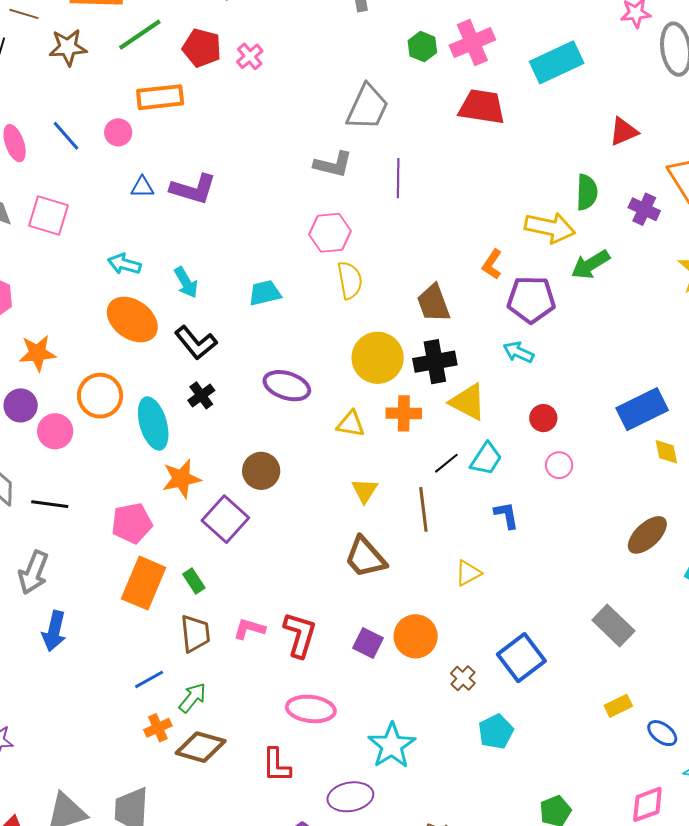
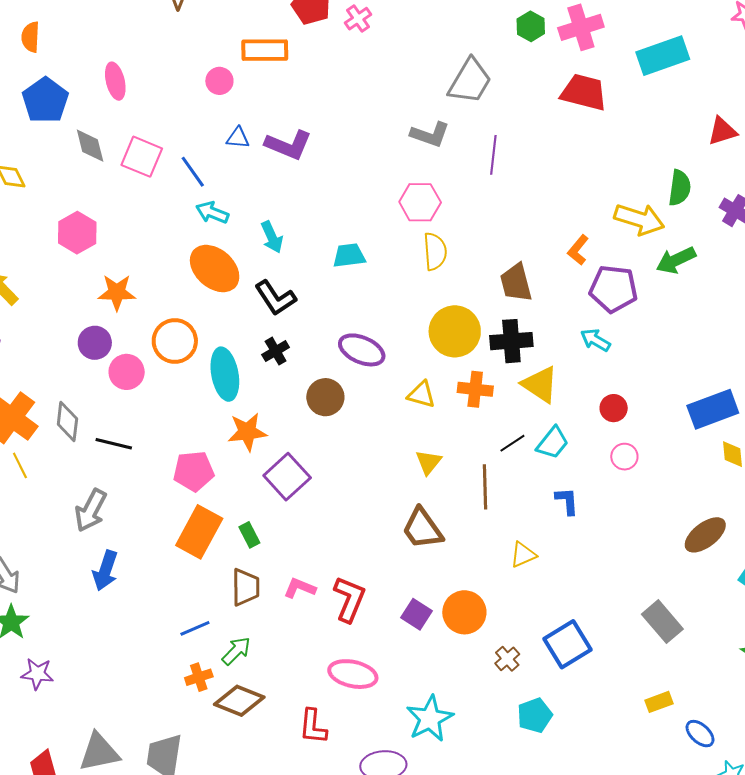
blue line: (66, 136) -> (193, 172), moved
brown circle: (261, 471) -> (325, 397), moved

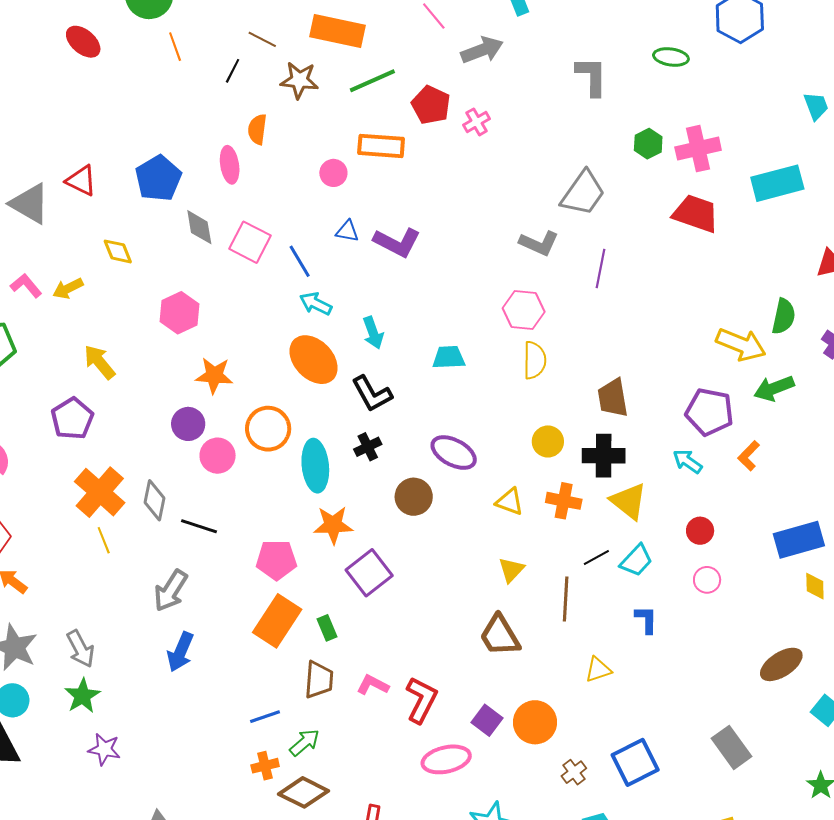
orange semicircle: (31, 37) -> (257, 129), moved
orange L-shape: (578, 250) -> (749, 456), moved
yellow circle: (455, 331) -> (548, 441), size x0.6
pink ellipse: (353, 674) -> (446, 759), moved, turned -30

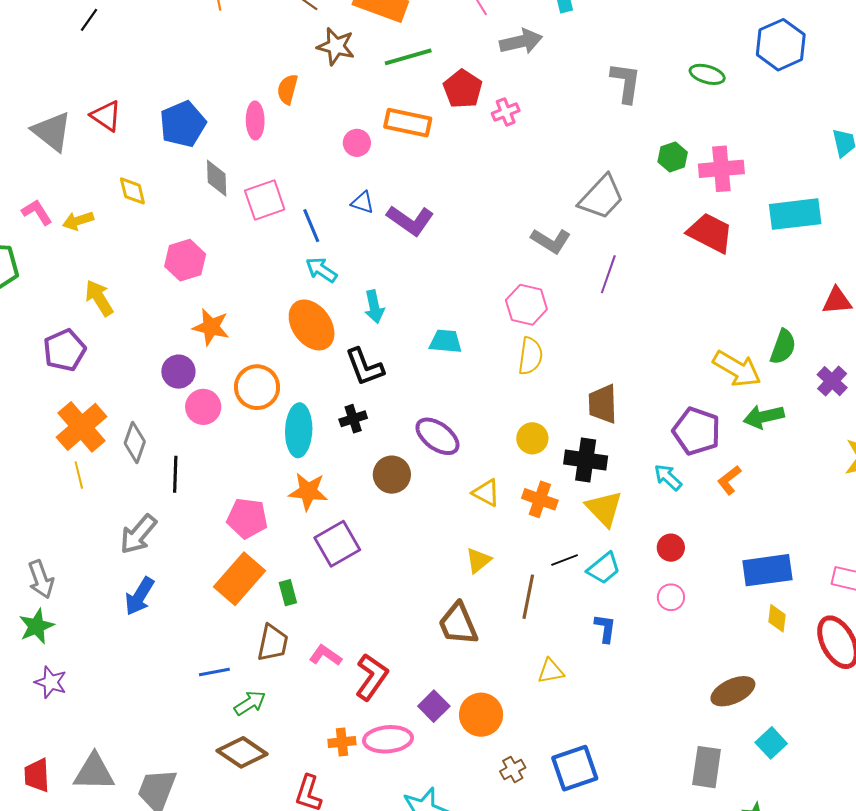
black line: (233, 71) -> (89, 20), moved
pink square: (250, 242) -> (265, 200), turned 36
black line: (199, 526) -> (175, 474), turned 66
gray rectangle: (732, 747) -> (707, 767), moved, turned 36
orange cross: (265, 766) -> (342, 742), moved

